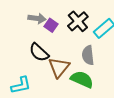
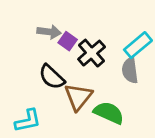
black cross: (78, 21) -> (92, 53), moved
gray semicircle: (88, 55) -> (130, 70), moved

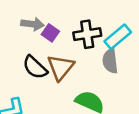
black cross: (92, 53) -> (87, 34), moved, turned 32
brown triangle: (78, 97) -> (60, 67), moved

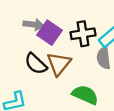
purple square: (50, 33) -> (50, 33), size x1.5

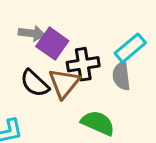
black cross: (83, 34) -> (83, 64), moved

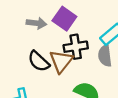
purple square: (52, 44) -> (64, 19), moved

